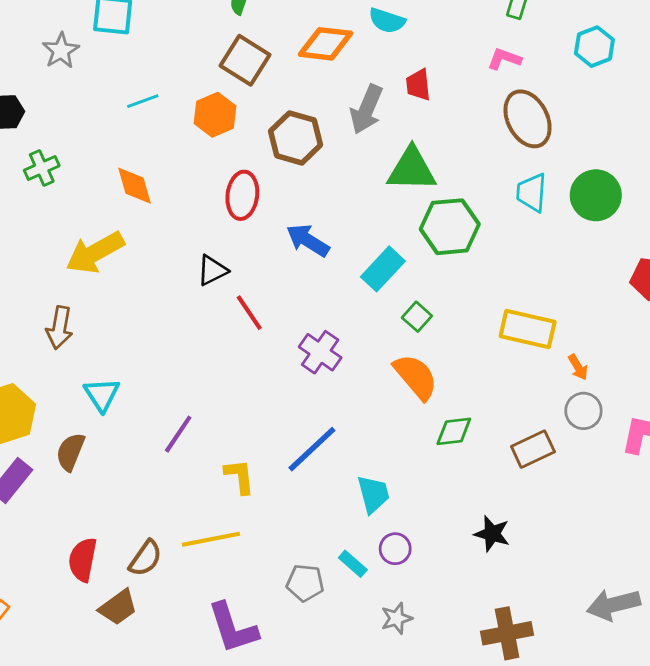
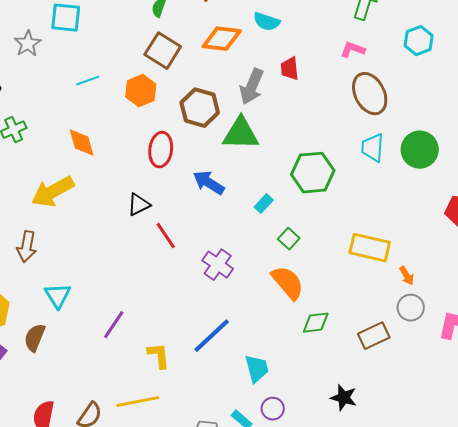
green triangle: (412, 169) -> (241, 134), moved
cyan rectangle: (383, 269) -> (264, 204), size x0.6

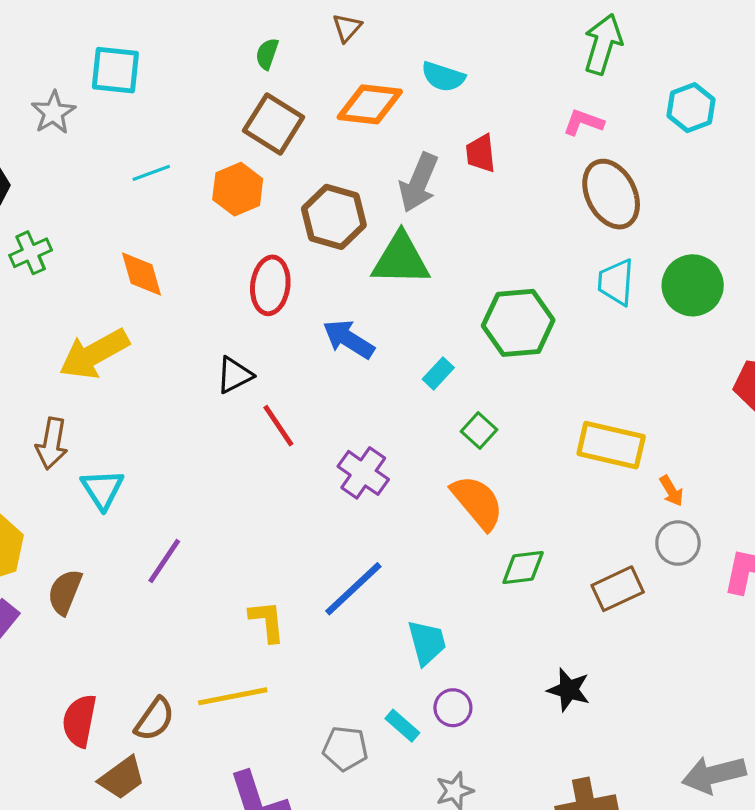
cyan triangle: (58, 296) -> (102, 489), moved
purple line: (114, 325) -> (164, 561), moved

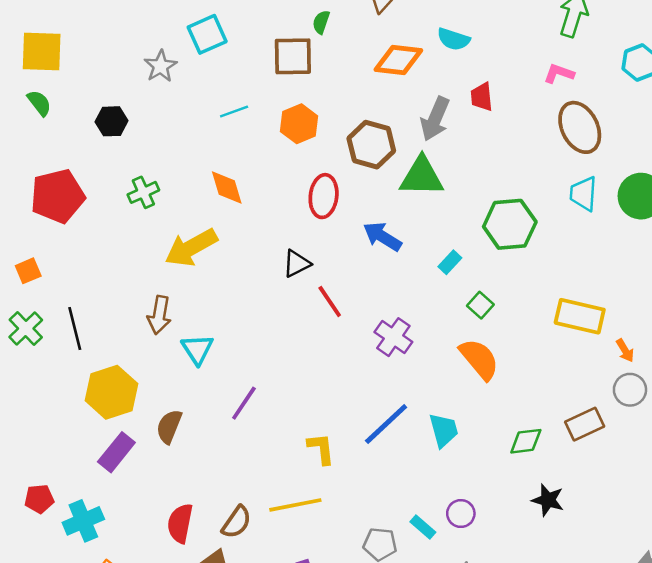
cyan square: (115, 70) -> (207, 34), turned -30
brown square: (274, 124) -> (293, 56), moved, turned -33
green cross: (31, 253) -> (143, 192), moved
green diamond: (523, 567) -> (526, 441), moved
cyan trapezoid: (427, 642) -> (444, 430), moved

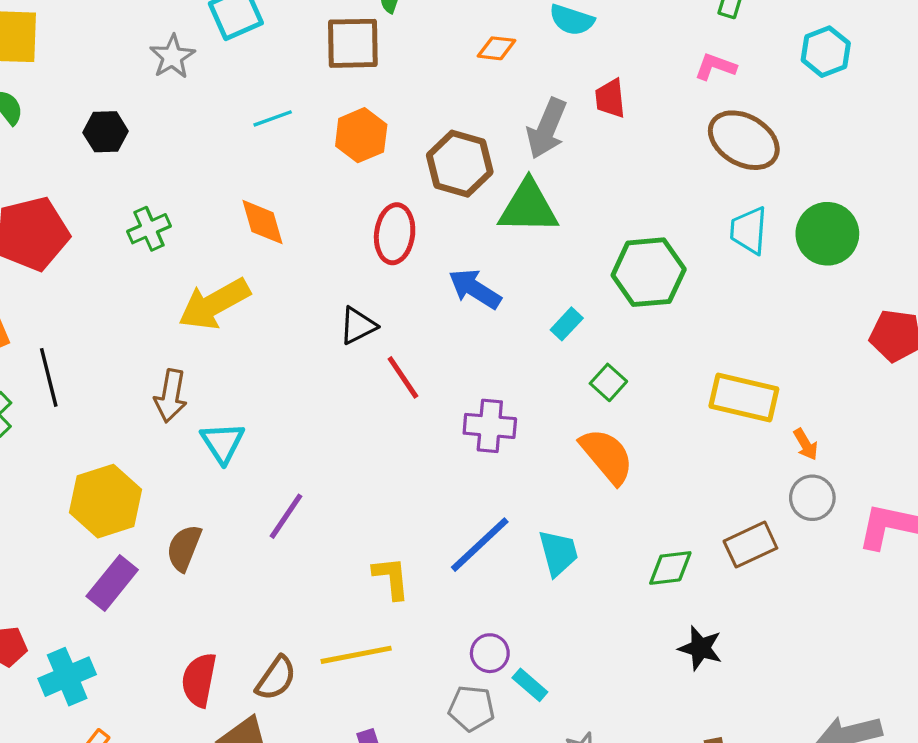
orange diamond: (398, 60) -> (497, 48), size x0.6
brown ellipse: (580, 127) -> (744, 140), turned -33
black line: (75, 328) -> (49, 377), moved
purple cross: (393, 337) -> (490, 426), turned -30
purple circle: (461, 514) -> (490, 653), moved

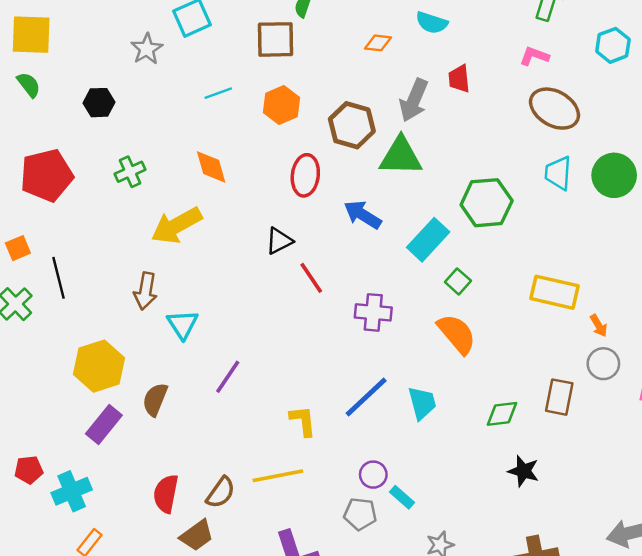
cyan rectangle: (567, 324) -> (428, 240), size x1.8
brown rectangle: (750, 545) -> (559, 397), turned -54

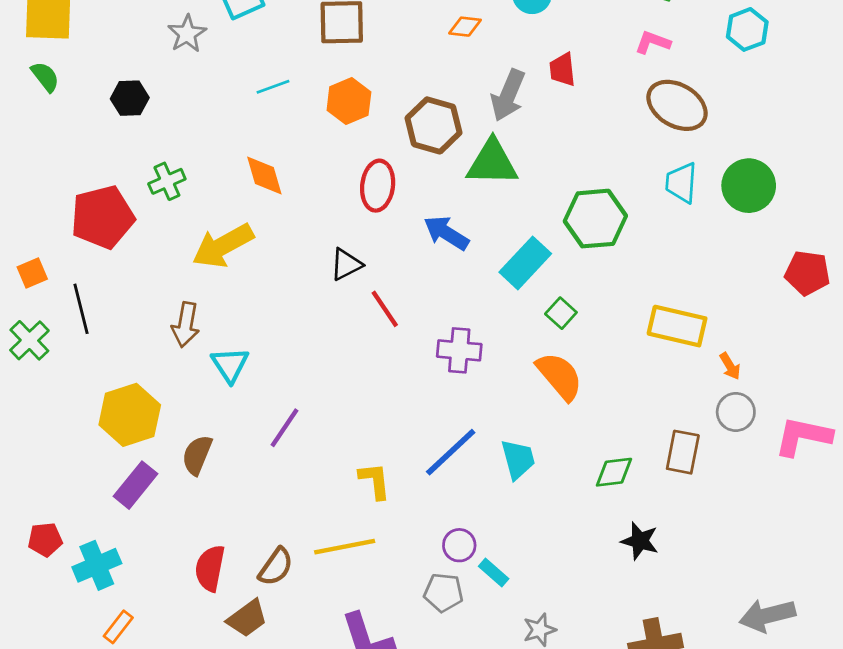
red pentagon: (47, 175) -> (102, 217), moved

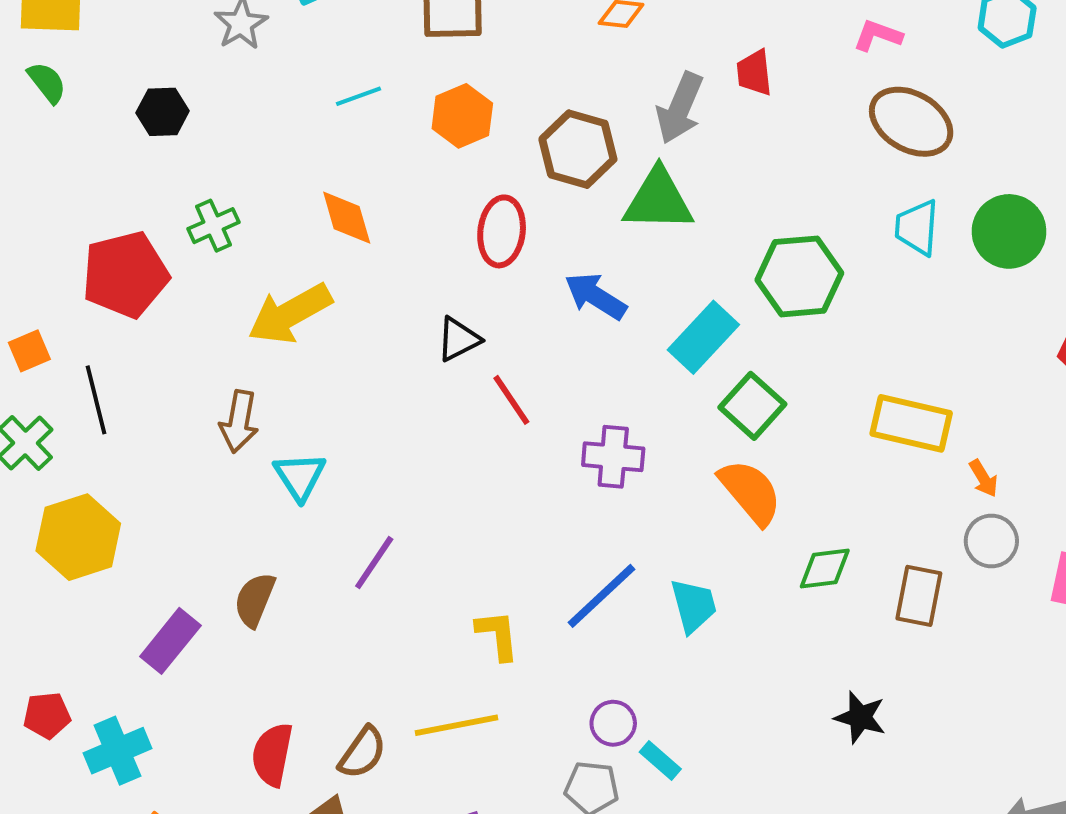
green square: (561, 313) -> (752, 406), size x1.5
yellow hexagon: (130, 415) -> (78, 537), moved
green diamond: (614, 472) -> (825, 568), moved

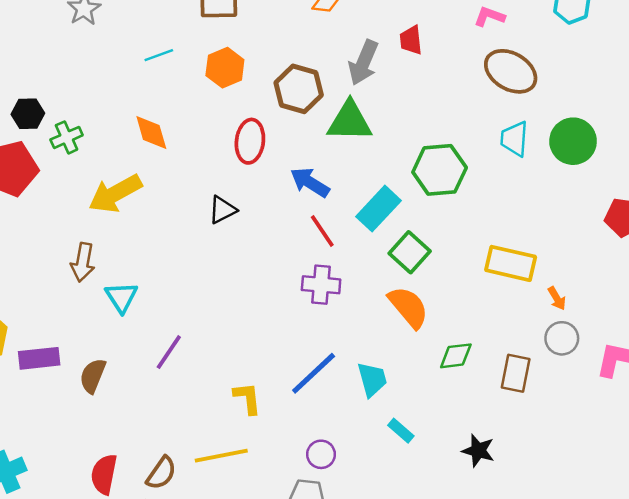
black hexagon: (163, 112) -> (28, 114), moved
red line: (511, 400) -> (322, 231), moved
purple rectangle: (170, 641) -> (39, 358), moved, turned 45
cyan rectangle: (660, 760) -> (401, 431), moved

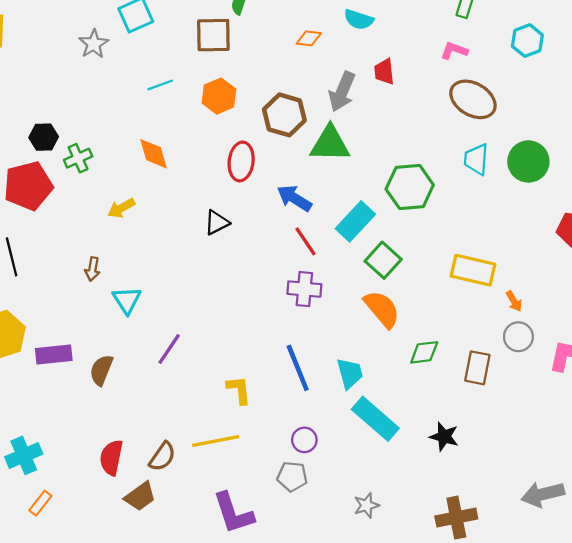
yellow arrow: (115, 194) -> (121, 208), size x0.6
brown arrow: (83, 262) -> (92, 269), size x0.7
blue line: (314, 373) -> (298, 368), turned -69
cyan rectangle: (401, 431) -> (375, 419), size x2.0

